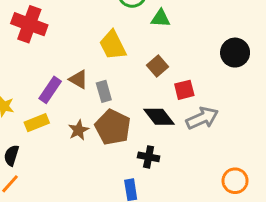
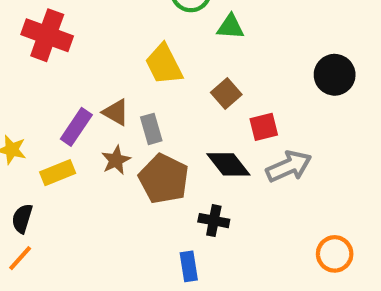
brown star: (78, 130) -> (116, 160), moved

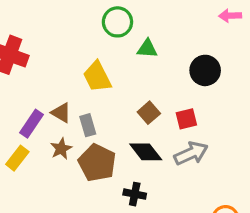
black circle: (335, 75) -> (205, 70), moved
brown square: (226, 94) -> (149, 113), moved
red square: (264, 127) -> (186, 119), moved
yellow rectangle: (58, 173) -> (17, 158), turned -30

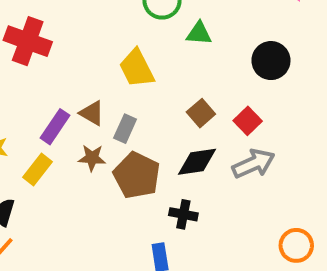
red square: (186, 119) -> (248, 121), turned -30
gray rectangle: (88, 125) -> (125, 129), turned 40
brown star: (61, 149) -> (92, 158), turned 30
black diamond: (146, 152) -> (197, 162), turned -60

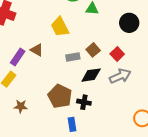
gray rectangle: (125, 129) -> (73, 57), moved, turned 56
brown star: (92, 158) -> (21, 106), moved
brown pentagon: (137, 175) -> (60, 96), moved

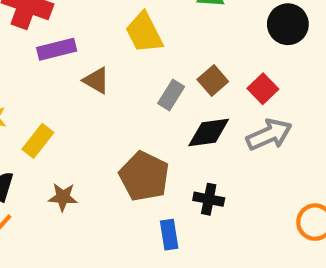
purple rectangle: (18, 57) -> (57, 49), moved, turned 42
gray rectangle: (73, 57) -> (171, 95), turned -48
black cross: (84, 102) -> (209, 199), moved

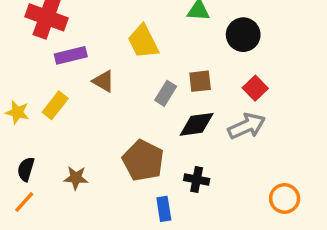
black circle: (288, 24) -> (243, 35), moved
brown square: (213, 80) -> (200, 81), turned 35
red square: (263, 89) -> (255, 88), moved
yellow rectangle: (38, 141) -> (55, 105), moved

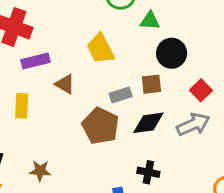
black circle: (243, 35) -> (172, 53), moved
gray rectangle: (166, 93) -> (121, 95), turned 40
yellow rectangle: (55, 105) -> (22, 106), turned -35
brown pentagon: (143, 161) -> (100, 126), moved

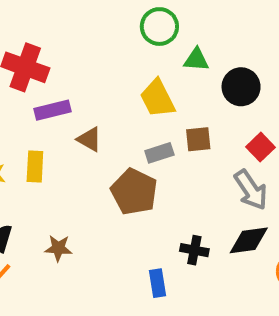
yellow trapezoid: (100, 49) -> (157, 98), moved
black circle: (172, 53) -> (241, 87), moved
black diamond: (148, 123) -> (249, 240), moved
gray arrow: (193, 124) -> (251, 190), turned 80

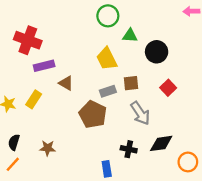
yellow rectangle: (35, 166) -> (34, 99), turned 30
gray arrow: (251, 190) -> (140, 113), moved

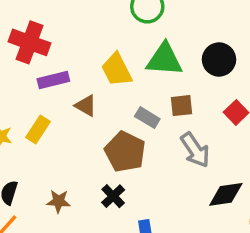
green triangle: (130, 36) -> (164, 60), moved, size x1.6
yellow trapezoid: (107, 59) -> (117, 70), moved
gray rectangle: (108, 91) -> (147, 118), turned 49
black cross: (129, 149) -> (113, 196), moved, turned 35

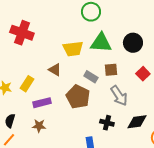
yellow trapezoid: (117, 70) -> (73, 49), turned -70
purple rectangle: (53, 80) -> (42, 103), moved
black cross: (113, 196) -> (107, 123), moved, turned -32

